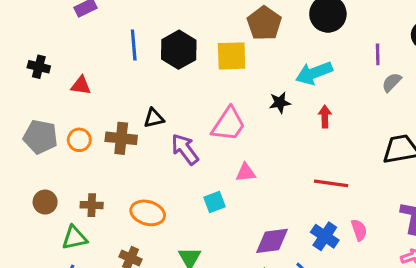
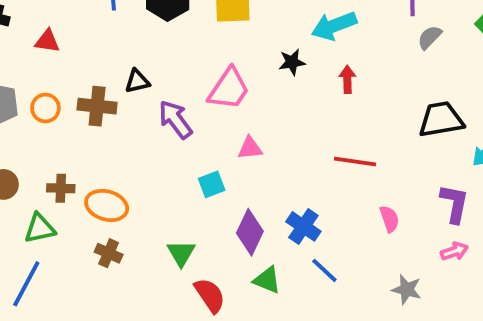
orange ellipse: (148, 213) -> (107, 205), moved
blue cross: (325, 236) -> (303, 226), moved
purple diamond: (272, 241) -> (250, 232), moved, turned -57

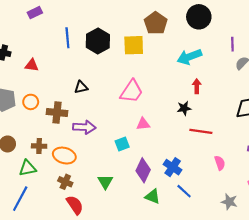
black star: (292, 62) -> (184, 108), moved
brown cross: (97, 106) -> (57, 112), moved
purple arrow: (175, 119) -> (84, 127), moved, turned 130
red semicircle: (210, 295) -> (75, 205), moved

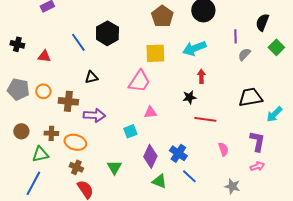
blue line: (67, 38) -> (78, 42), moved, turned -30
yellow square: (134, 45) -> (155, 53), moved

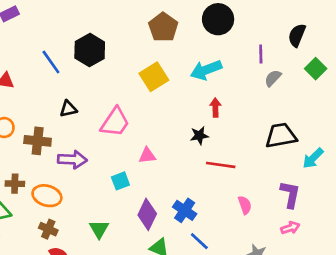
yellow square: (155, 53) -> (154, 77), turned -30
pink trapezoid: (139, 81) -> (115, 122), moved

